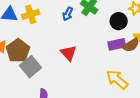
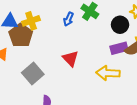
brown pentagon: (18, 51) -> (21, 35), moved
yellow arrow: (117, 80) -> (108, 73), moved, turned -35

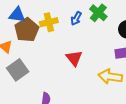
yellow cross: (31, 21) -> (49, 22), moved
gray square: (33, 74) -> (18, 70), moved

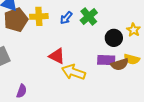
red triangle: (74, 58) -> (57, 56), turned -36
yellow arrow: (110, 77) -> (74, 72), moved

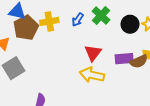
black circle: (114, 38) -> (130, 24), moved
red triangle: (57, 56) -> (93, 53), moved, turned 48

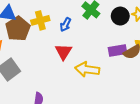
blue arrow: (78, 20) -> (65, 25), moved
red triangle: (93, 53) -> (63, 52), moved

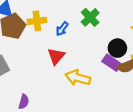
black circle: (120, 16) -> (117, 48), moved
purple rectangle: (118, 50) -> (112, 63), turned 36

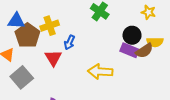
blue arrow: (62, 29) -> (69, 42), moved
red triangle: (56, 56) -> (53, 58), moved

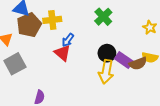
black circle: (132, 35) -> (107, 53), moved
red triangle: (53, 58) -> (63, 53), moved, turned -30
yellow arrow: (100, 72) -> (106, 72), moved, turned -95

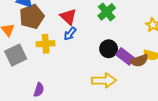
yellow cross: (52, 20) -> (46, 44), moved
red triangle: (63, 53) -> (68, 17), moved
yellow arrow: (106, 72) -> (104, 80), moved, turned -105

